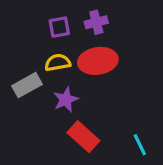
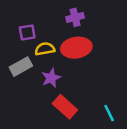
purple square: (59, 27) -> (27, 33), moved

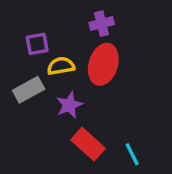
red ellipse: (76, 48) -> (103, 64), turned -64
cyan line: (109, 113) -> (132, 154), moved

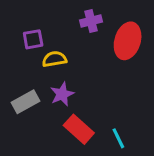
red ellipse: (103, 64) -> (128, 41), moved
gray rectangle: (29, 90) -> (25, 102), moved

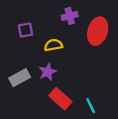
yellow semicircle: (54, 59) -> (53, 45), moved

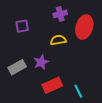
yellow semicircle: (53, 45) -> (58, 40), moved
red rectangle: (60, 99) -> (52, 85), turned -66

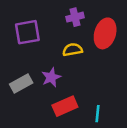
purple square: (22, 26) -> (27, 32), size x1.5
cyan line: (78, 91) -> (98, 114), turned 32

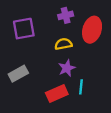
purple star: (51, 77) -> (67, 68), moved
cyan line: (98, 114) -> (81, 87), moved

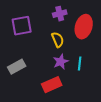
yellow semicircle: (63, 44) -> (58, 40), turned 77
cyan line: (81, 87) -> (80, 64), moved

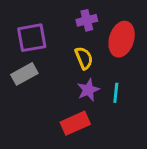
gray rectangle: (17, 67) -> (24, 74), moved

